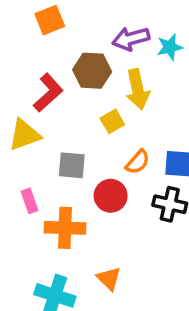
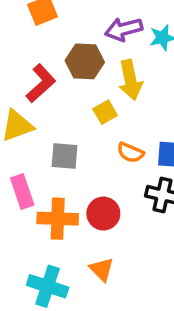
orange semicircle: (138, 162) -> (130, 153), turned 72
red circle: (111, 196) -> (103, 214), moved
pink rectangle: (30, 201) -> (22, 192), size x1.4

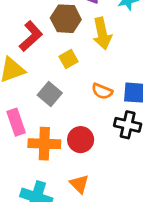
yellow square: (105, 112) -> (69, 59), moved
gray square: (64, 156) -> (50, 94), turned 35

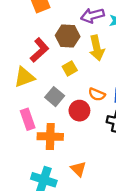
red circle: (81, 140) -> (79, 111), moved

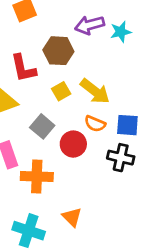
yellow arrow: (97, 48) -> (95, 91), moved, turned -40
red L-shape: (39, 50) -> (23, 68), turned 120

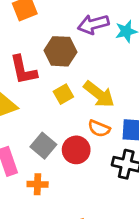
gray square: (42, 126) -> (43, 146), moved
orange cross: (37, 176) -> (38, 184), size x0.6

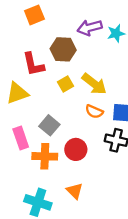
red circle: (76, 150) -> (76, 149), moved
orange cross: (38, 184) -> (45, 156), size x1.5

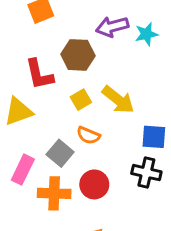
orange semicircle: (94, 112) -> (88, 135), moved
pink rectangle: (21, 138) -> (23, 170), turned 45

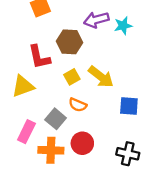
black cross: (146, 173) -> (128, 154), moved

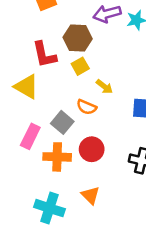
yellow square: (72, 77) -> (80, 66), moved
yellow arrow: (101, 77) -> (104, 87), moved, size x0.6
yellow triangle: (23, 86) -> (26, 87), turned 50

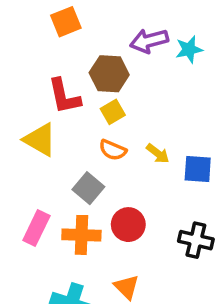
yellow arrow: (104, 87) -> (158, 153), moved
orange semicircle: (87, 107) -> (113, 150), moved
pink rectangle: (30, 136) -> (36, 228), moved

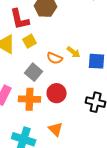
yellow square: (113, 112) -> (30, 41), moved
orange semicircle: (113, 150) -> (55, 58), moved

